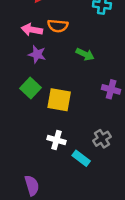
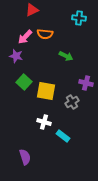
pink arrow: (32, 30) -> (25, 37), turned -56
purple star: (37, 54) -> (16, 56), moved
gray cross: (102, 139) -> (72, 102), moved

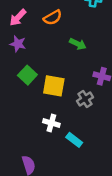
orange semicircle: (45, 34) -> (53, 18), turned -35
pink arrow: (25, 37) -> (18, 18), moved

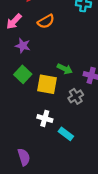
purple star: (18, 44) -> (23, 46), moved
green arrow: (78, 44) -> (65, 69), moved

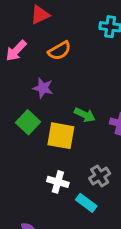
purple star: (23, 46) -> (43, 88), moved
gray cross: (76, 96) -> (100, 176), moved

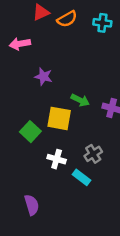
pink arrow: (16, 51) -> (20, 44), turned 36
orange semicircle: (59, 51) -> (67, 19), moved
green square: (28, 122) -> (30, 132), moved

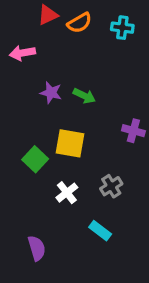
green arrow: (80, 100) -> (84, 96), moved
white cross: (57, 159) -> (67, 193), turned 36
cyan rectangle: (81, 177) -> (100, 231), moved

